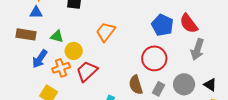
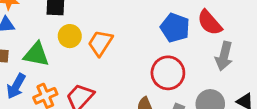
green triangle: (57, 36) -> (36, 54), size x1.5
yellow circle: (74, 51) -> (70, 36), moved

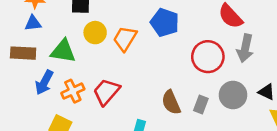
blue pentagon: (175, 28) -> (165, 22), moved
red circle: (168, 73) -> (208, 57), moved

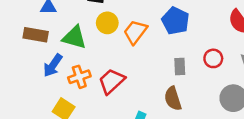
red circle: (208, 57) -> (213, 58), size x0.6
gray rectangle: (201, 105) -> (180, 66), moved, turned -30

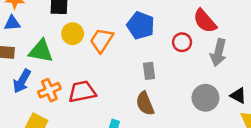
red circle: (213, 58) -> (182, 42), moved
red trapezoid: (112, 81) -> (82, 92), turned 36

